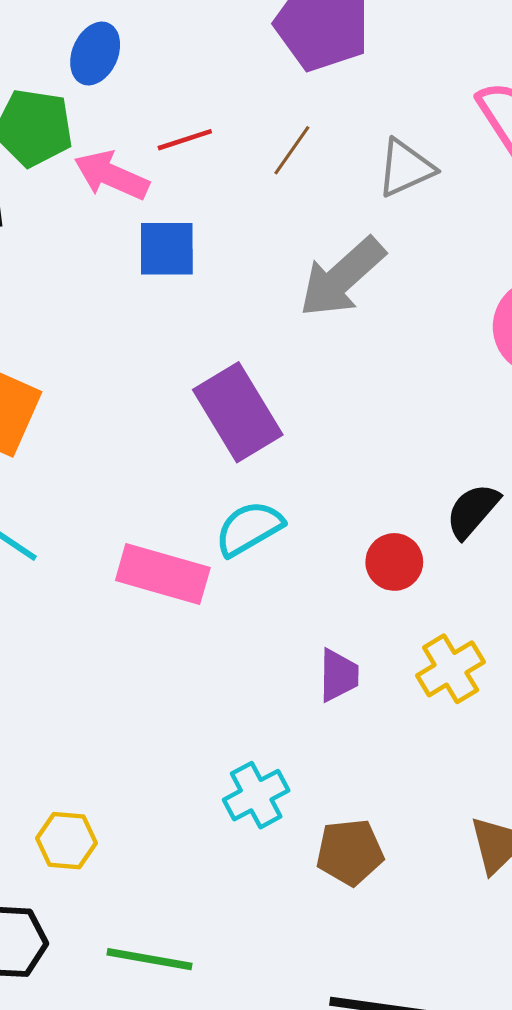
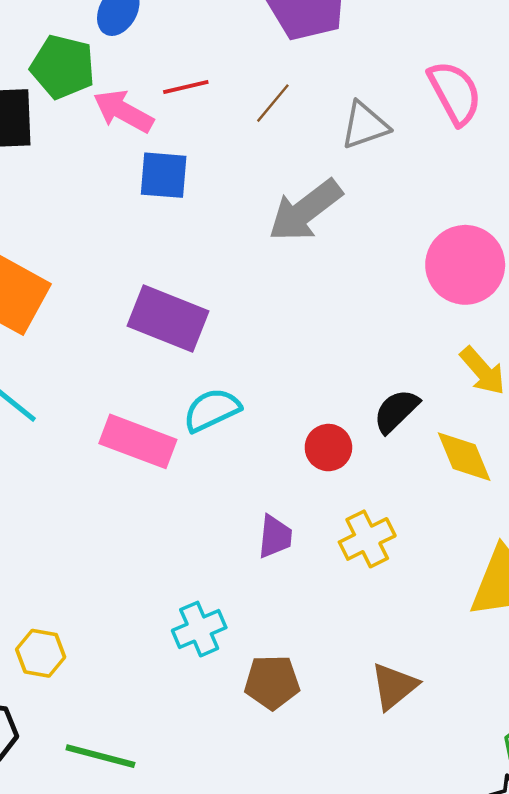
purple rectangle: (238, 412) -> (168, 318), moved, turned -42

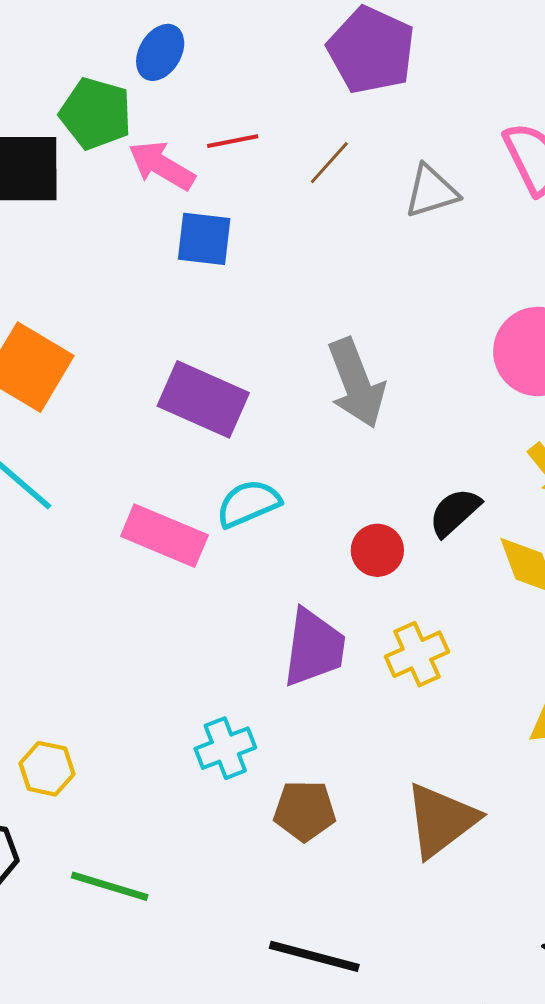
gray arrow: (305, 211) -> (356, 383), moved, turned -76
purple trapezoid: (275, 537) -> (314, 648), size x1.6
brown triangle: (394, 686) -> (441, 820), size x1.4

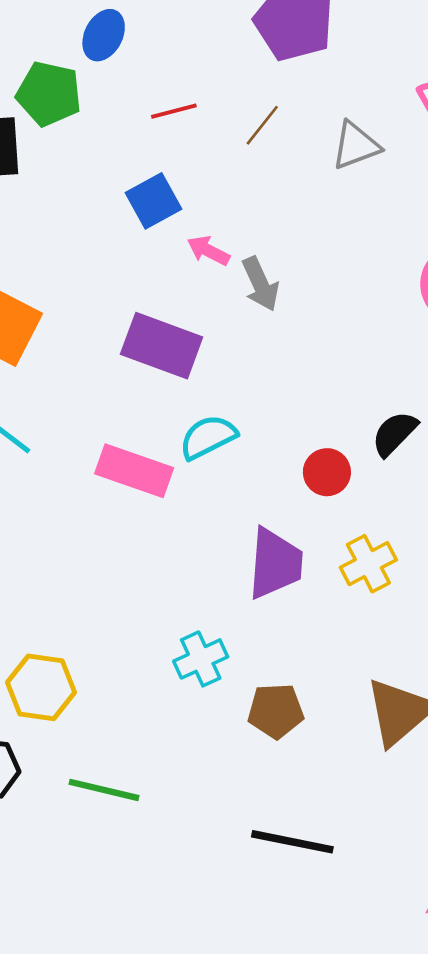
pink arrow: (162, 166) -> (208, 251), moved, size x0.7
blue square: (204, 239) -> (154, 201), turned -32
gray arrow: (356, 383) -> (260, 284), moved, size x0.7
yellow hexagon: (47, 769) -> (41, 687), size x1.4

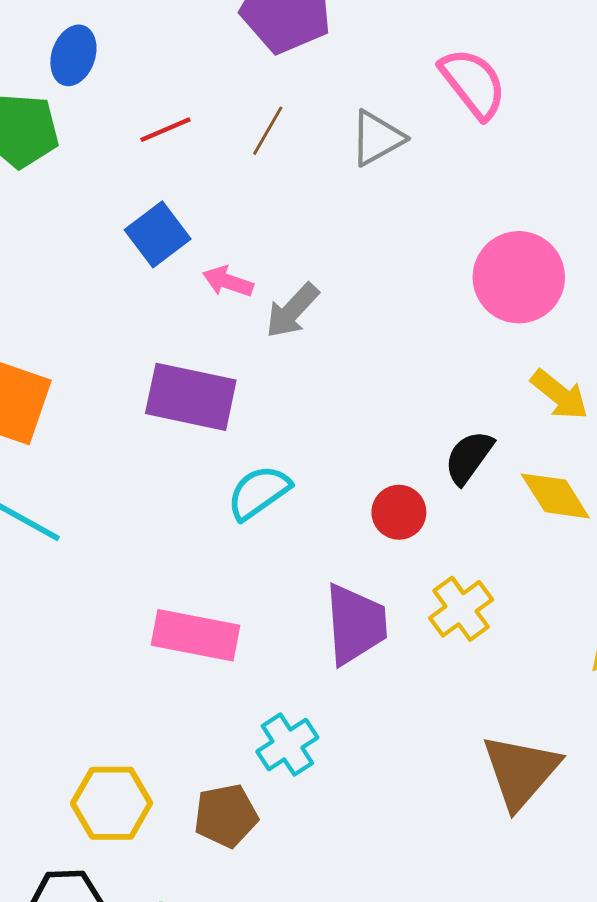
gray arrow: (260, 284) -> (292, 311), turned 76
pink rectangle: (134, 471) -> (195, 635), moved
brown pentagon: (276, 711) -> (226, 816), moved

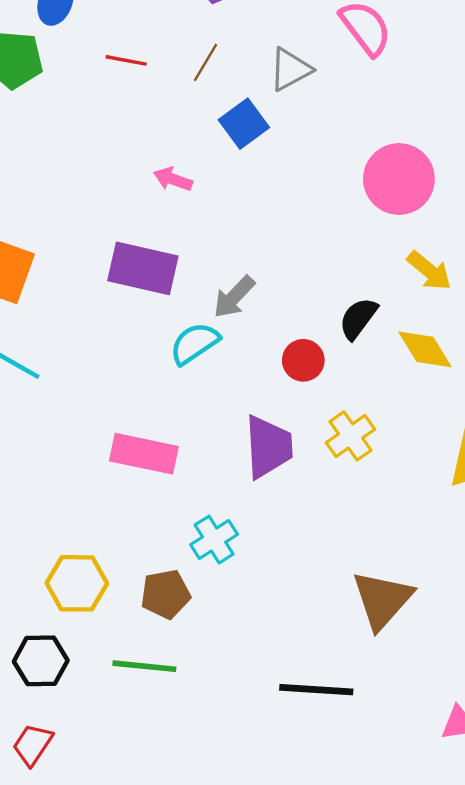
red line: (166, 130) -> (126, 60), turned 33
blue square: (158, 234) -> (244, 124), moved
gray arrow: (292, 311) -> (234, 297), moved
brown triangle: (521, 771) -> (382, 600), moved

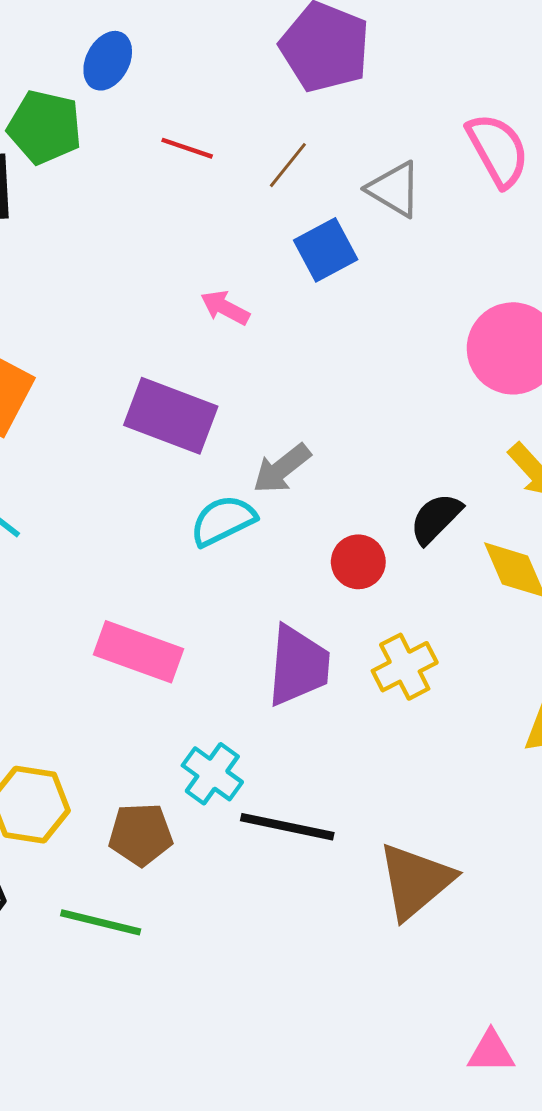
gray triangle: (290, 69) -> (394, 189), turned 51
cyan cross: (214, 540) -> (212, 774), turned -30
black line: (316, 690) -> (287, 827), moved

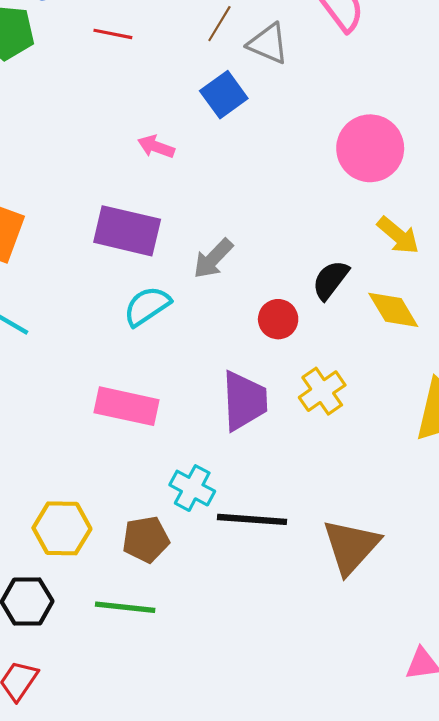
brown line: (288, 165) -> (219, 24), moved
cyan semicircle: (223, 521) -> (147, 306), moved

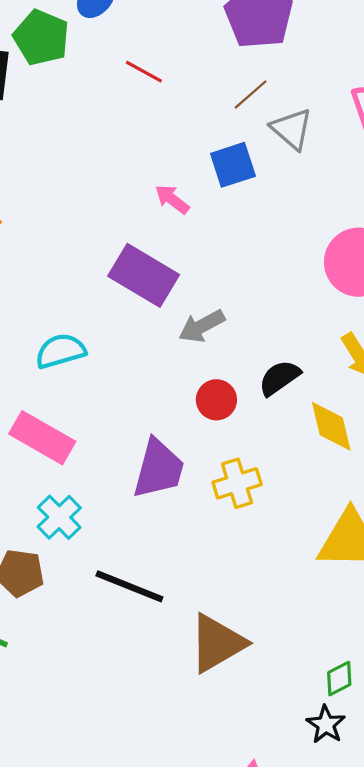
pink arrow: (156, 147) -> (172, 199), moved
purple rectangle: (127, 231) -> (144, 275), moved
gray arrow: (213, 259) -> (202, 326), moved
cyan semicircle: (147, 306) -> (61, 351), moved
cyan cross: (192, 488) -> (59, 517), moved

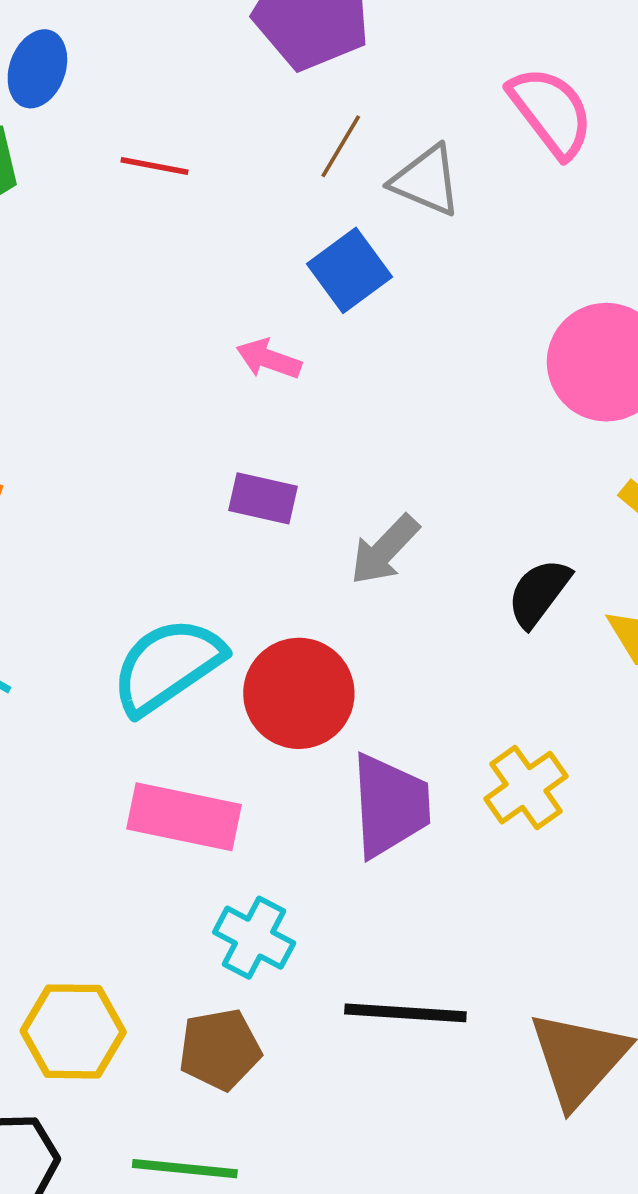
purple rectangle: (144, 275) -> (263, 498), size x0.6
cyan semicircle: (61, 351) -> (168, 666), size x1.4
red circle: (216, 400) -> (299, 693), moved, size x1.6

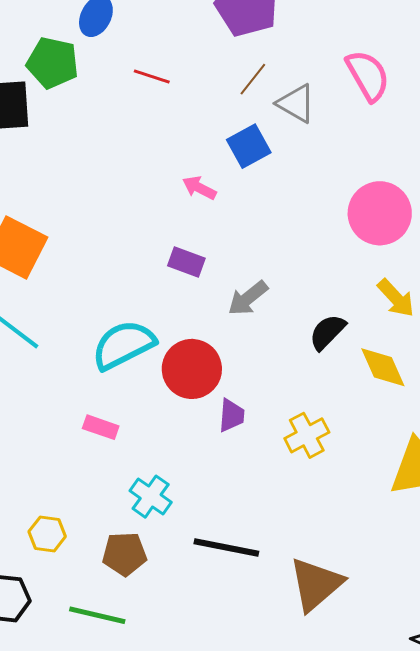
purple trapezoid: (390, 805) -> (232, 415), moved, size x0.6
pink rectangle: (184, 817) -> (101, 427), moved, size x0.6
yellow hexagon: (73, 1031) -> (47, 534), size x0.7

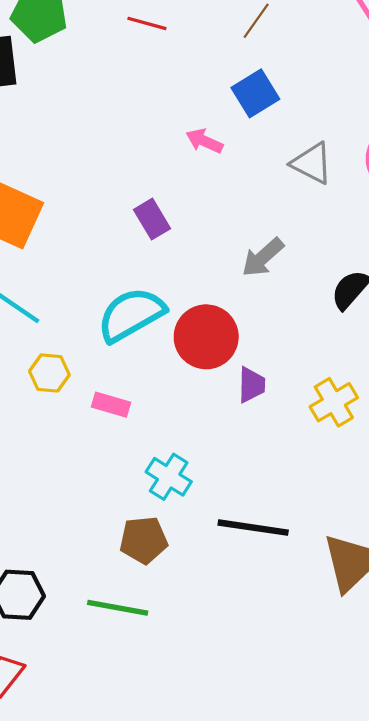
gray triangle: (296, 103) -> (312, 163), moved
purple rectangle: (186, 262) -> (152, 219), moved, turned 42
yellow hexagon: (47, 534) -> (49, 373), moved

